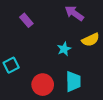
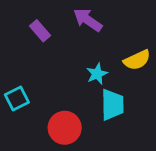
purple arrow: (74, 13) -> (88, 20), moved
cyan trapezoid: (73, 82) -> (112, 105), moved

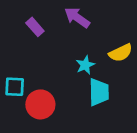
cyan square: (17, 98) -> (15, 87), turned 30
red circle: (65, 128) -> (40, 104), moved

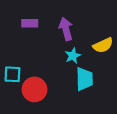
purple arrow: (77, 17) -> (66, 29), moved, turned 40
purple rectangle: (35, 27) -> (30, 23), turned -49

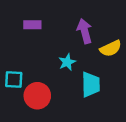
purple arrow: (66, 29) -> (85, 31), moved
cyan star: (73, 56) -> (67, 62), moved

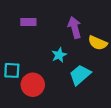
yellow semicircle: (111, 48) -> (98, 43), turned 48
cyan trapezoid: (91, 85) -> (80, 75), turned -130

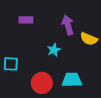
cyan trapezoid: (80, 75) -> (72, 80), moved, turned 40
red circle: (33, 85) -> (42, 83), moved

